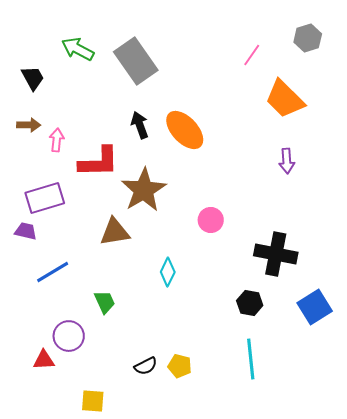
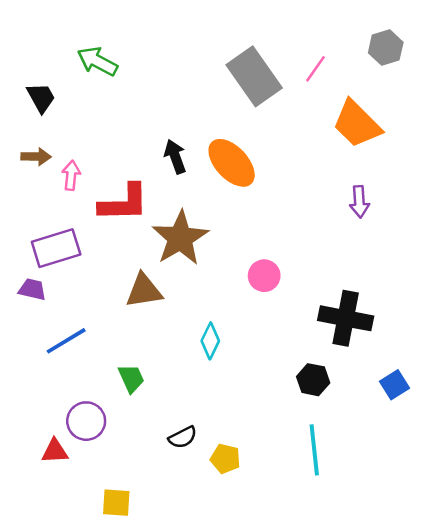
gray rectangle: (136, 61) -> (254, 76), moved
blue square: (315, 307) -> (395, 385), size x0.7
black semicircle: (146, 366) -> (183, 437), moved

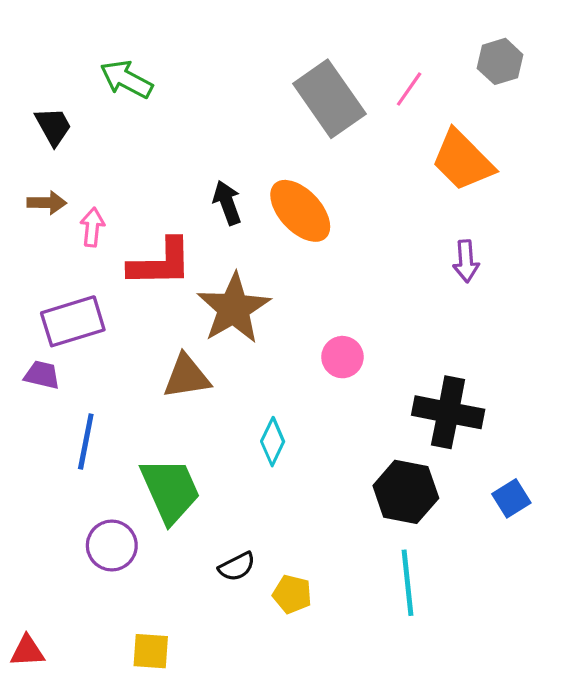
blue line: (66, 341) -> (86, 442), turned -48
green trapezoid: (131, 378) -> (170, 490), size x1.8
black hexagon: (313, 380) -> (406, 492), size x1.5
red triangle: (55, 451) -> (27, 651), moved

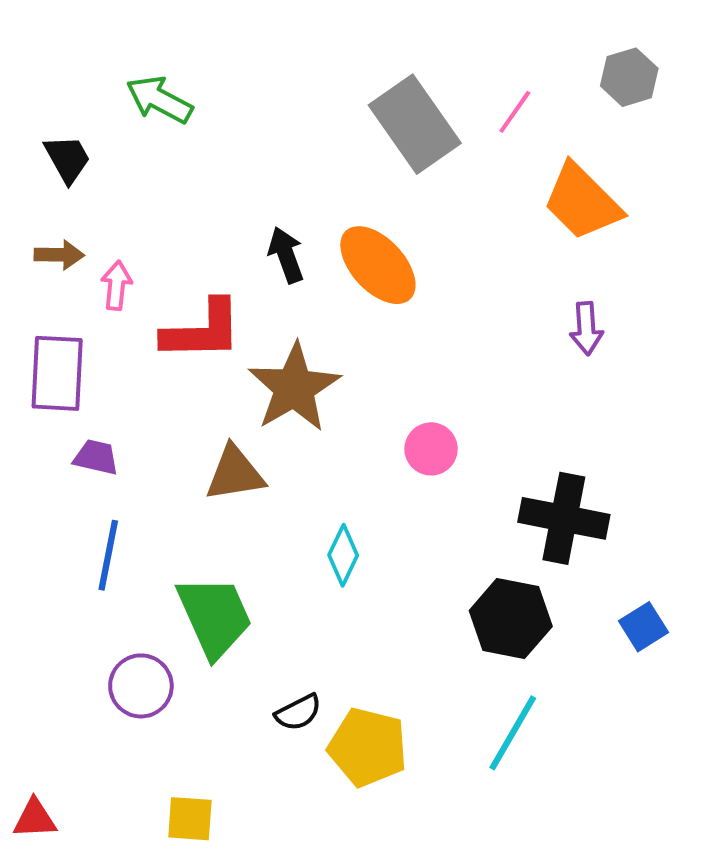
purple rectangle: (73, 321) -> (57, 373), moved, turned -70
purple trapezoid: (42, 375) -> (96, 457), moved
cyan line: (407, 583) -> (513, 733), turned 36
yellow pentagon: (292, 594) -> (368, 747), size x1.6

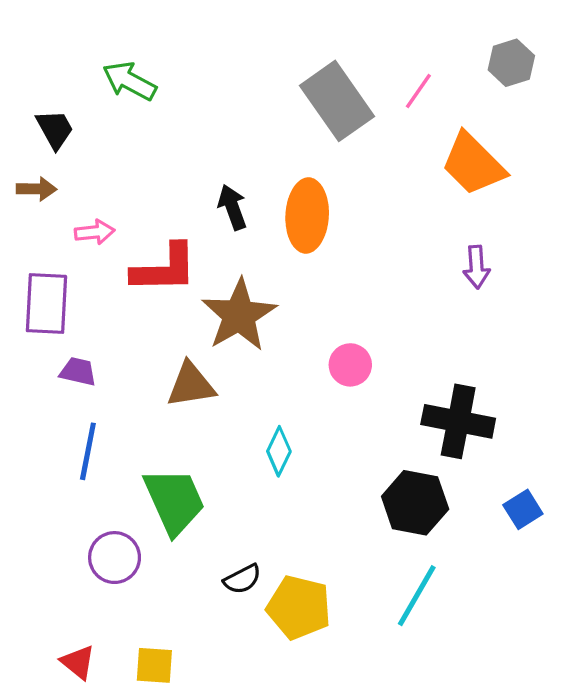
brown arrow: (59, 255) -> (36, 189), moved
orange ellipse: (378, 265) -> (307, 216), turned 46
pink arrow: (116, 286) -> (95, 232), turned 78
red triangle: (35, 819) -> (78, 662), moved, turned 42

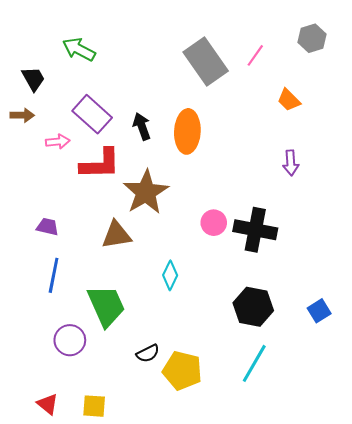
orange trapezoid: (473, 164) -> (289, 100), size x0.6
purple rectangle: (46, 304) -> (92, 114), moved, turned -51
black cross: (458, 421) -> (255, 230), moved

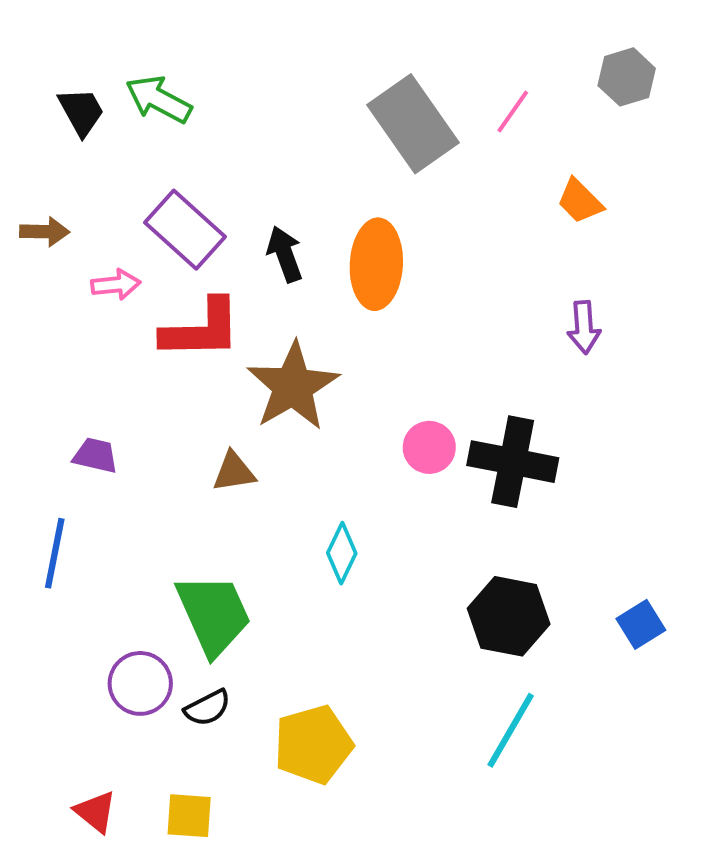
black trapezoid: (33, 79) -> (81, 112), moved
brown triangle: (116, 235) -> (234, 472), size x0.7
blue line: (54, 275) -> (55, 553), moved
black semicircle: (148, 353) -> (207, 708), moved
yellow pentagon: (182, 371) -> (313, 744), moved, turned -30

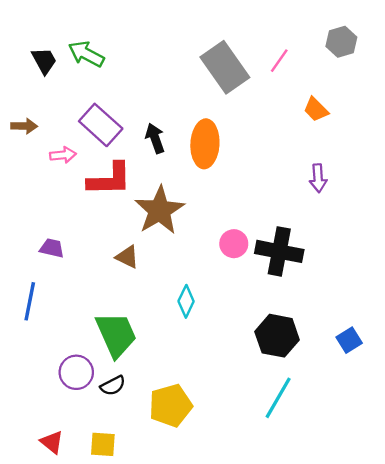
brown triangle: (234, 472) -> (127, 257), turned 35

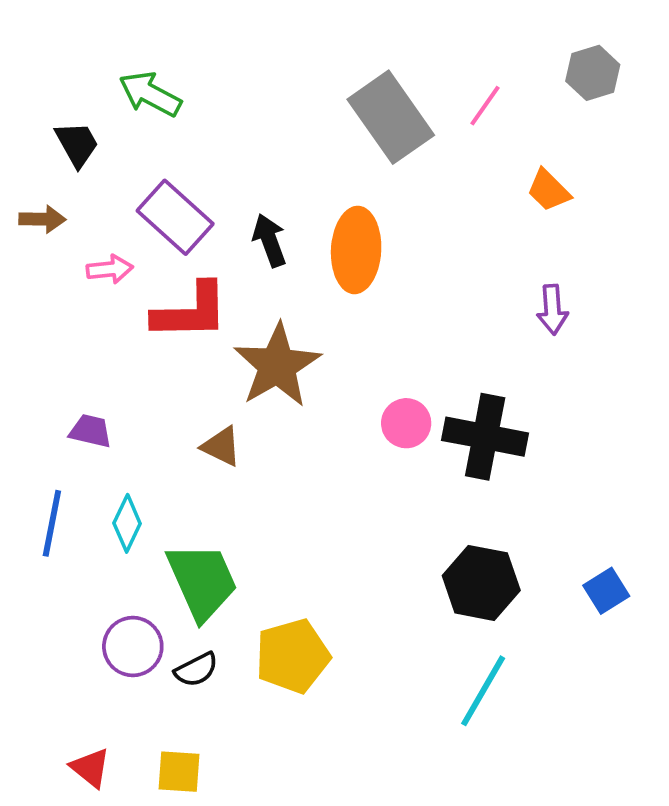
black trapezoid: (44, 61) -> (77, 144), moved
cyan diamond: (186, 301) -> (127, 523), moved
yellow pentagon: (171, 406) -> (293, 656), moved

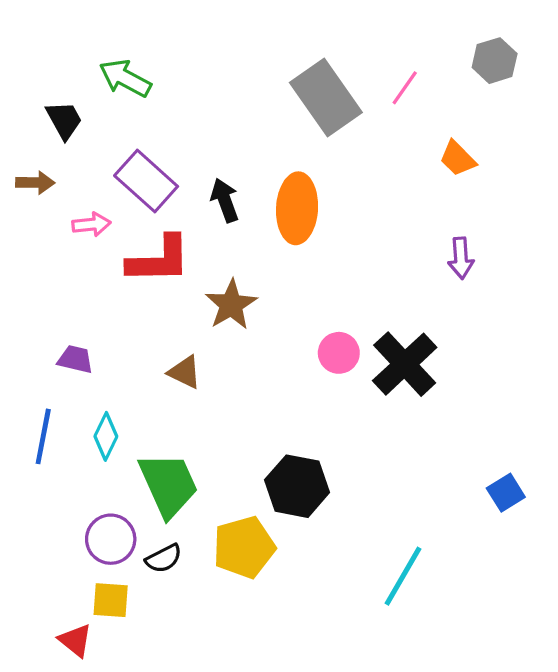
brown star: (277, 365) -> (231, 305), size x0.7
black cross: (485, 437) -> (405, 364), turned 36
black hexagon: (481, 583) -> (297, 486), moved
yellow square: (179, 772) -> (111, 600), moved

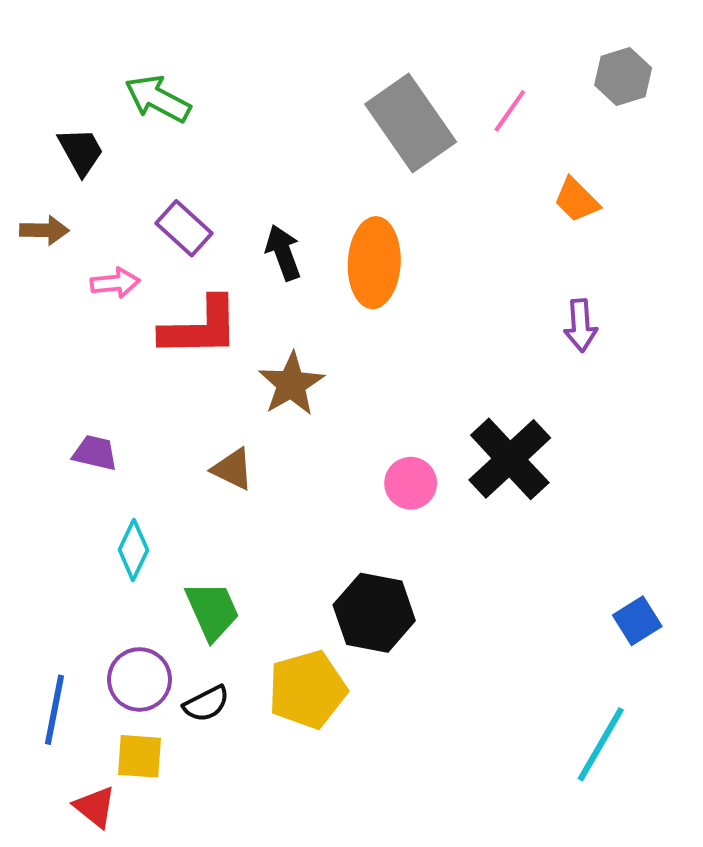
purple rectangle: (146, 181) -> (184, 228), size x0.7
pink circle: (339, 353) -> (411, 483), moved
blue line: (43, 436) -> (55, 710), moved
green trapezoid: (169, 485) -> (212, 611), size x0.7
cyan line: (403, 576) -> (601, 744), moved

